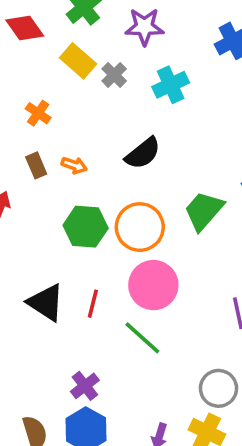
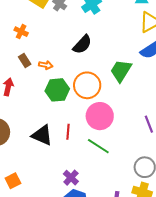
orange arrow: (74, 165) -> (46, 65), moved

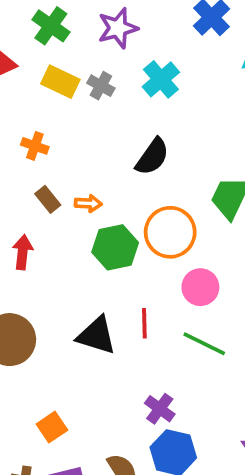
pink circle: (100, 116) -> (200, 287), size x0.7

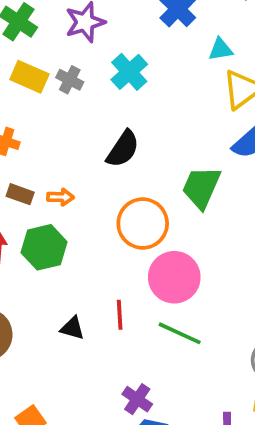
brown rectangle: (48, 199) -> (20, 194), turned -30
green hexagon: (115, 247) -> (44, 247), moved
pink circle: (200, 287) -> (174, 277), size x1.4
black triangle: (97, 335) -> (72, 328), size x0.6

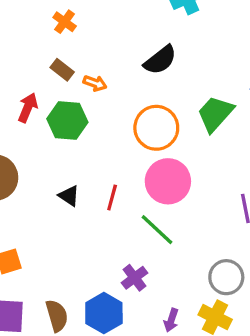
purple cross: (137, 399) -> (134, 278), moved

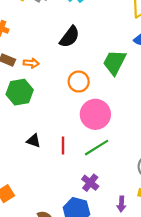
orange circle: (156, 128) -> (79, 82), size x0.7
red line: (112, 198) -> (63, 145), moved
green line: (157, 230) -> (97, 148), turned -60

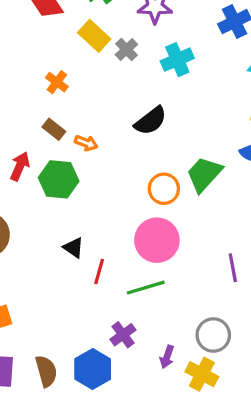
orange circle: (79, 82) -> (164, 189), moved
black triangle: (34, 141) -> (74, 248), moved
purple arrow: (121, 204) -> (167, 357), moved

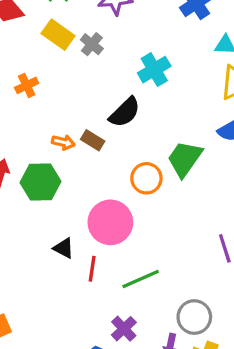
cyan cross: (177, 60) -> (154, 70), moved
orange cross: (57, 82) -> (27, 85), turned 35
brown rectangle: (54, 129) -> (93, 140), moved
pink circle: (157, 240) -> (110, 222), moved
gray circle: (213, 335) -> (194, 317), moved

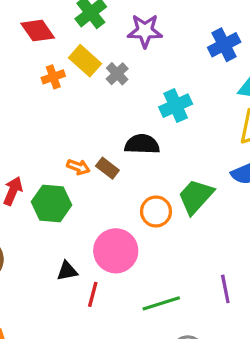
orange cross: (27, 85) -> (53, 77), moved
black semicircle: (125, 112) -> (142, 144), turned -140
black triangle: (64, 248) -> (67, 271), turned -45
green line: (141, 279) -> (161, 303), moved

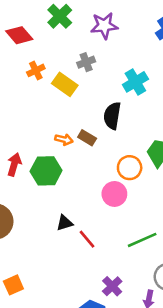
yellow rectangle: (85, 61) -> (65, 84), moved
gray cross: (117, 74) -> (86, 62), turned 30
black semicircle: (142, 144) -> (112, 116), turned -76
pink circle: (116, 251) -> (114, 194), moved, size x0.7
red line: (93, 294) -> (87, 239), turned -48

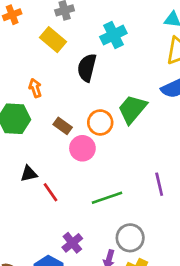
yellow rectangle: (65, 84) -> (53, 40), moved
brown rectangle: (87, 138) -> (63, 126), moved
orange arrow: (64, 139) -> (35, 88), turned -126

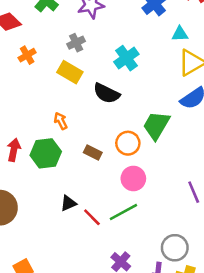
black semicircle: (87, 68) -> (106, 93), turned -68
pink circle: (82, 148) -> (133, 178), moved
green line: (107, 198) -> (123, 212), moved

